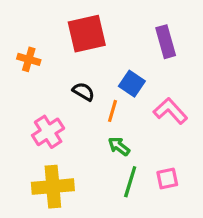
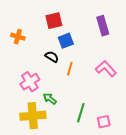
red square: (87, 34) -> (54, 21), size x0.7
blue square: (132, 84) -> (66, 41), moved, turned 35
green arrow: (119, 146) -> (50, 99), moved
pink square: (167, 179) -> (104, 122), moved

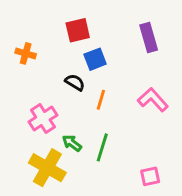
green line: (81, 113) -> (102, 147), moved
yellow cross: (33, 116) -> (47, 168), turned 35

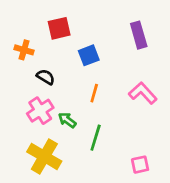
red square: (78, 30) -> (59, 28), moved
black semicircle: (75, 82) -> (46, 77), moved
green arrow: (72, 143) -> (67, 120), moved

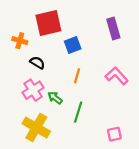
red square: (59, 28) -> (48, 23), size x1.4

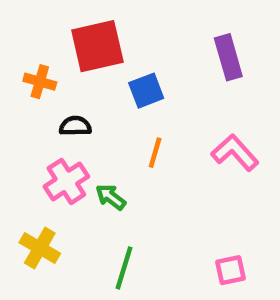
black semicircle: (37, 63) -> (75, 126), turned -32
green line: (78, 112) -> (124, 268), moved
yellow cross: (36, 127) -> (40, 248), moved, size x0.7

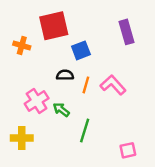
black semicircle: (75, 126) -> (65, 75), moved
pink L-shape: (235, 153) -> (113, 85), moved
yellow cross: (40, 248) -> (22, 138), turned -30
green line: (124, 268) -> (85, 131), moved

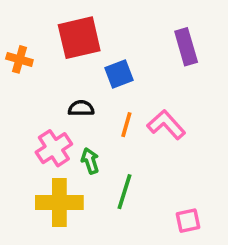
orange cross: (22, 46) -> (19, 59), moved
black semicircle: (65, 75) -> (81, 108), moved
green arrow: (61, 110) -> (90, 161), turned 35
yellow cross: (22, 138) -> (59, 203), moved, size x1.4

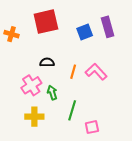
blue square: (119, 74) -> (85, 32), moved
yellow cross: (59, 203) -> (34, 117), size x0.7
pink square: (188, 221) -> (92, 127), moved

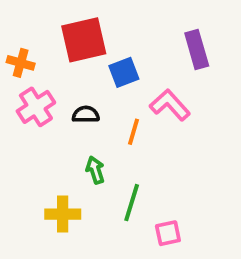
blue square: (85, 32) -> (124, 72), moved
pink L-shape: (96, 72) -> (170, 105), moved
pink cross: (31, 85) -> (36, 107), moved

